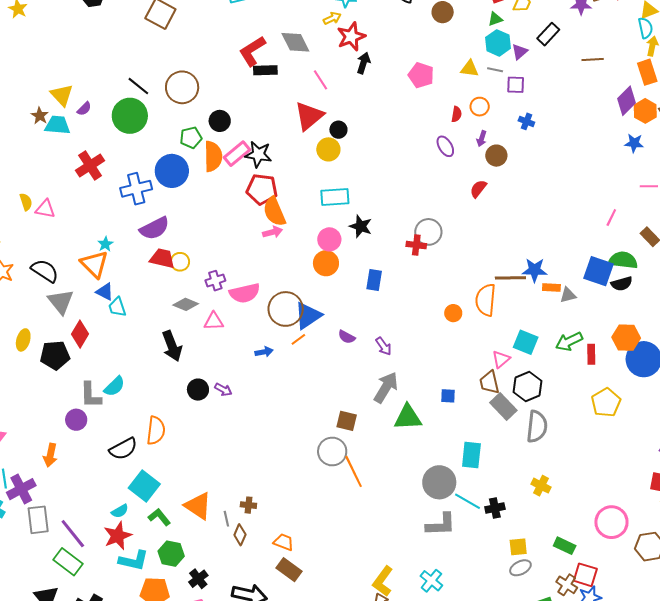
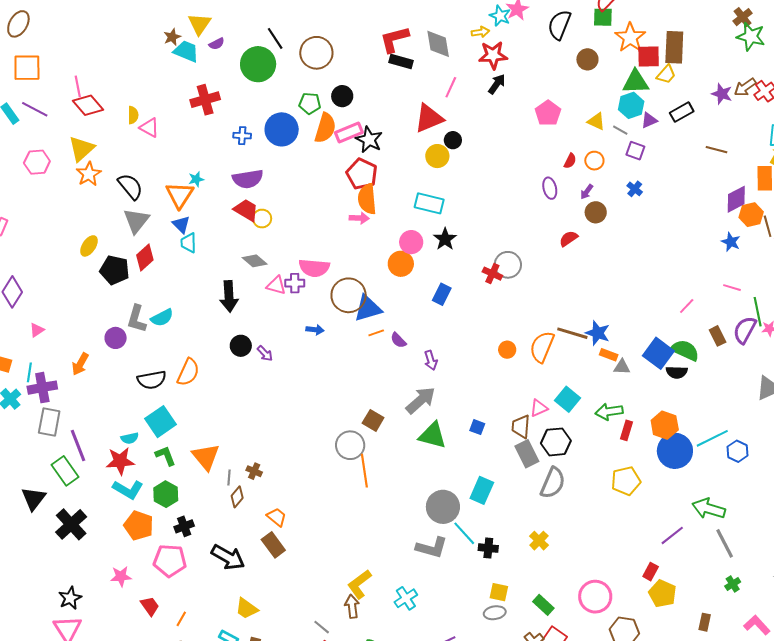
green triangle: (495, 19) -> (636, 82), size x1.8
pink line: (321, 80) -> (451, 87), turned 40
blue cross: (136, 189) -> (242, 136), size x0.6
purple cross: (215, 281) -> (295, 283), moved
orange line: (298, 339) -> (376, 333), moved

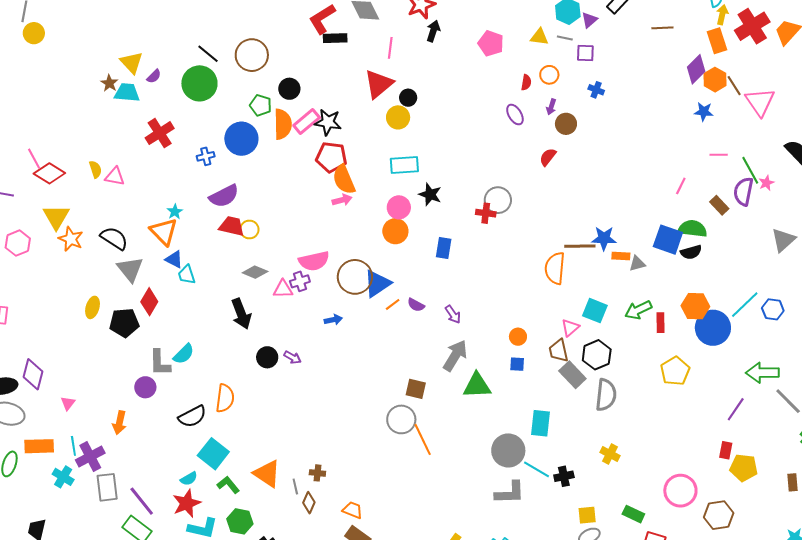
green pentagon: (310, 103) -> (261, 105), turned 30
orange circle: (507, 350) -> (518, 337), moved

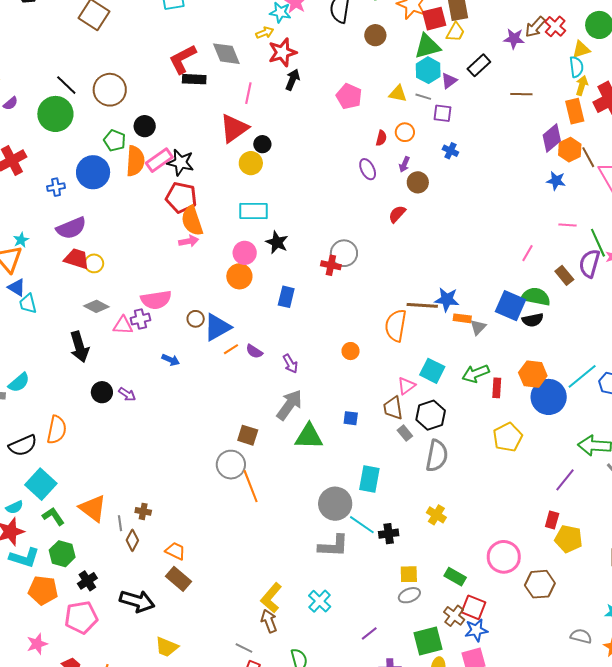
gray triangle: (637, 264) -> (478, 327), turned -36
brown circle: (355, 277) -> (196, 319), size x0.5
blue arrow: (333, 320) -> (171, 360), turned 30
orange circle: (518, 337) -> (351, 351), moved
gray rectangle: (572, 375) -> (405, 433), size x0.6

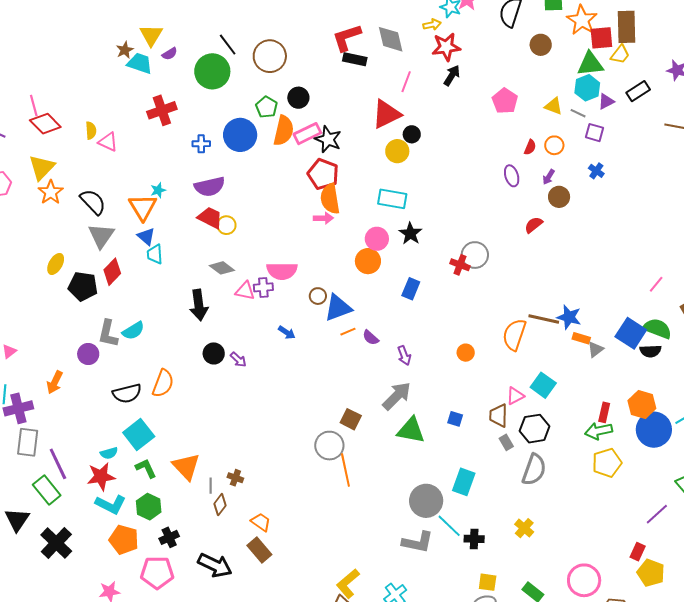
green arrow: (476, 373) -> (599, 431), moved

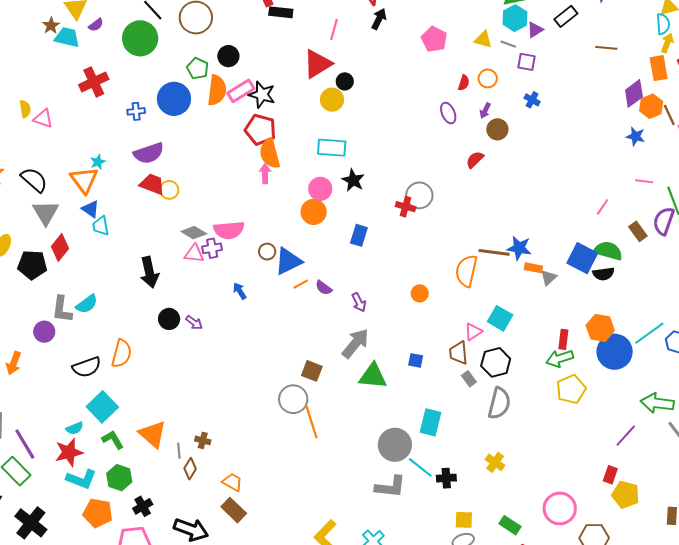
pink arrow: (323, 218) -> (265, 174), turned -84
gray diamond: (222, 268) -> (194, 233), moved
blue arrow: (287, 333) -> (240, 291), turned -150

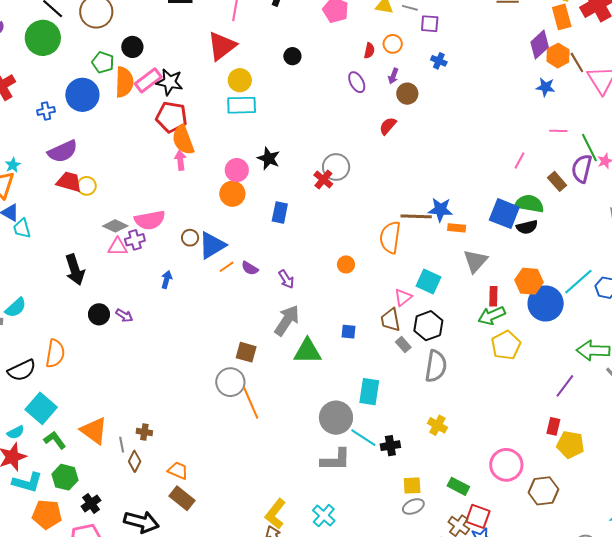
black circle: (345, 81) -> (292, 56), moved
cyan rectangle: (332, 148) -> (242, 105), moved
red cross: (406, 207) -> (323, 179), turned 30
gray triangle: (549, 278) -> (475, 261), moved, size x1.5
blue arrow: (240, 291) -> (167, 280), turned 54

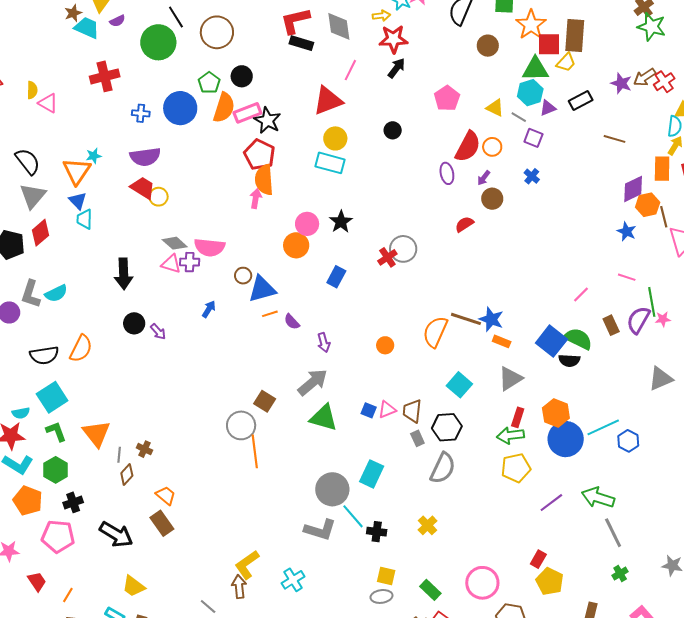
red semicircle: (369, 51) -> (468, 147), size x2.0
pink triangle: (403, 297) -> (387, 410), moved
purple line: (565, 386) -> (551, 503), moved

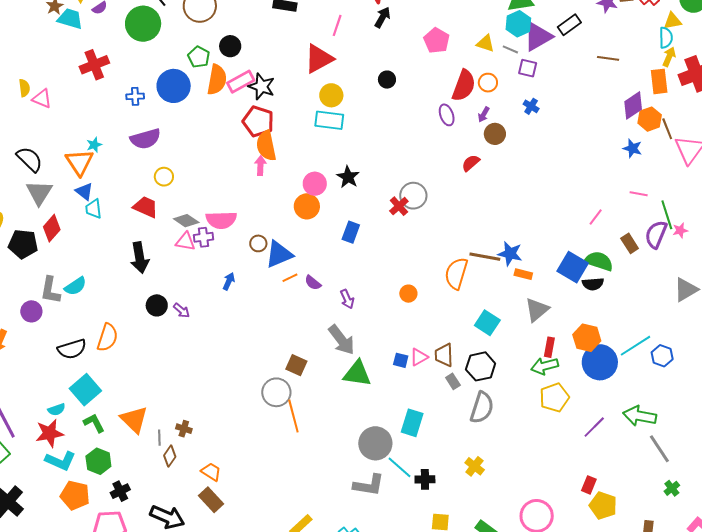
purple triangle: (548, 108) -> (538, 37), size x1.8
red trapezoid: (143, 188) -> (146, 207), moved
gray arrow: (313, 382) -> (342, 340), turned 100

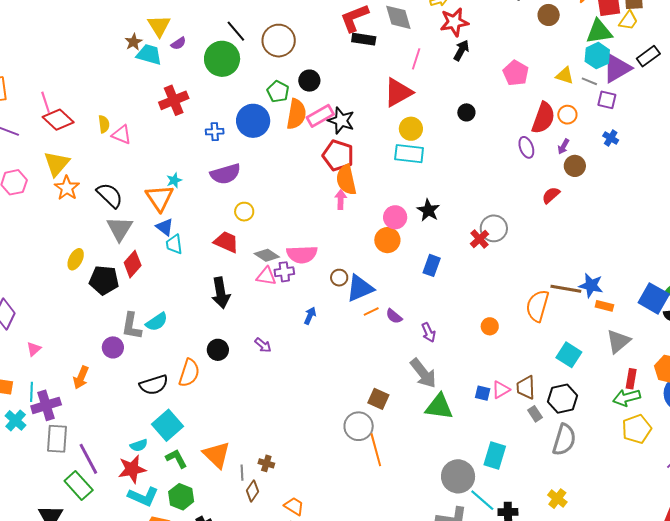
black circle: (157, 305) -> (218, 350), moved

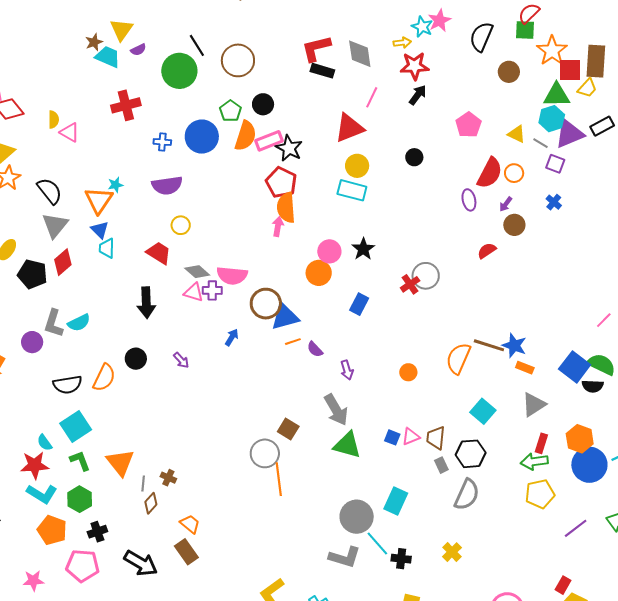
brown circle: (339, 278) -> (266, 304), size x1.8
cyan semicircle: (139, 445) -> (45, 443), turned 66

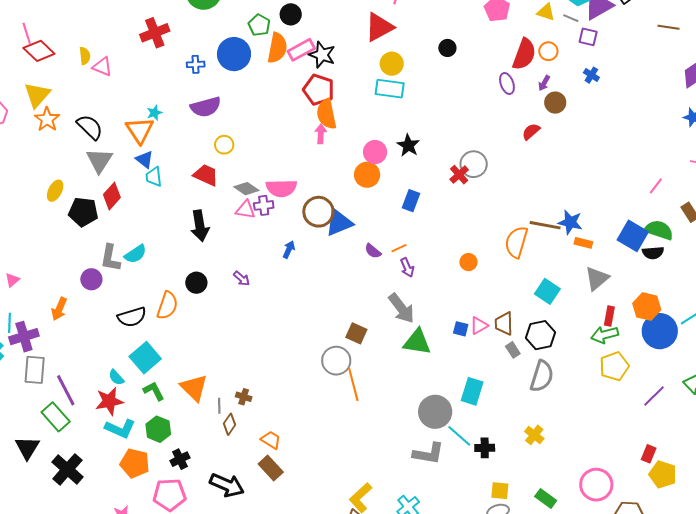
orange line: (293, 342) -> (399, 248), moved

